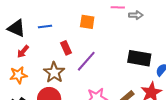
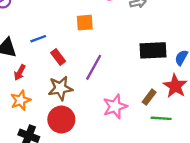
red rectangle: (66, 48) -> (58, 57), moved
brown star: (54, 72) -> (60, 88), turned -30

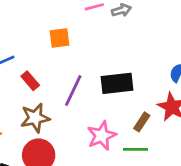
black rectangle: (153, 50) -> (117, 83), moved
green line: (161, 118) -> (135, 149), moved

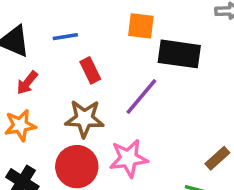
black rectangle: (117, 83) -> (179, 54), moved
pink star: (102, 136) -> (129, 158), moved

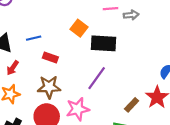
orange square: (141, 26) -> (79, 28), turned 35
red rectangle: (90, 70) -> (50, 57), turned -40
purple line: (141, 97) -> (97, 78), moved

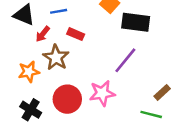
red arrow: (13, 68) -> (43, 34), moved
brown star: (49, 87) -> (56, 58), moved, turned 30

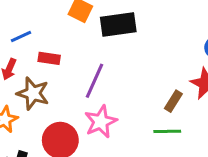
purple line: (125, 60) -> (94, 81), moved

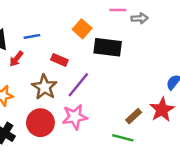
red rectangle: (49, 58) -> (59, 60), moved
brown star: (33, 93) -> (44, 87), moved

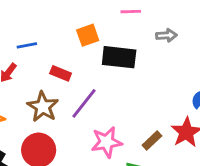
gray arrow: (140, 18) -> (166, 35), moved
orange square: (82, 29) -> (88, 35), turned 30
pink star: (75, 117) -> (107, 142), moved

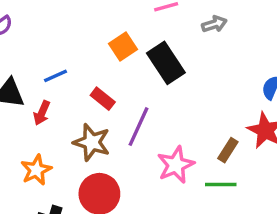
black rectangle: (119, 57) -> (166, 63), turned 64
red rectangle: (61, 73) -> (103, 99), turned 30

